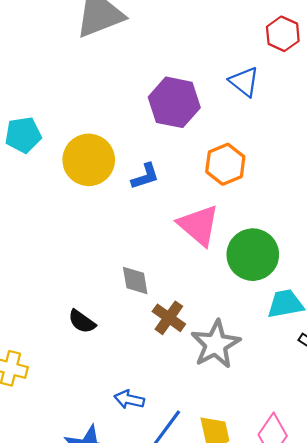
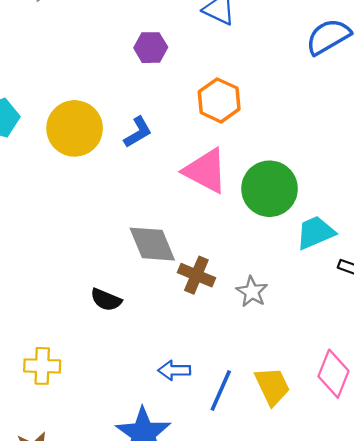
purple hexagon: (174, 102) -> (151, 48), size x0.6
gray diamond: (135, 281) -> (152, 244), size x1.4
gray star: (216, 344) -> (252, 292), size x0.6

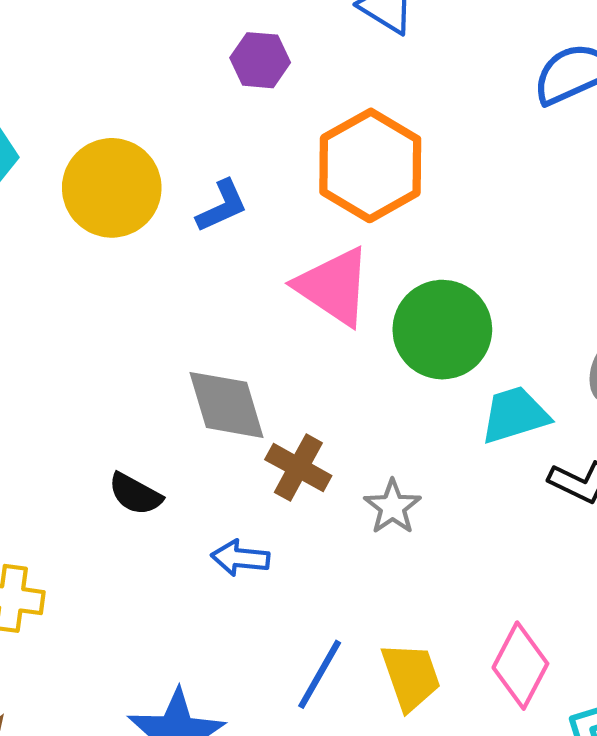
orange hexagon: (219, 100) -> (370, 165), size x1.4
blue arrow: (174, 370) -> (240, 558), moved

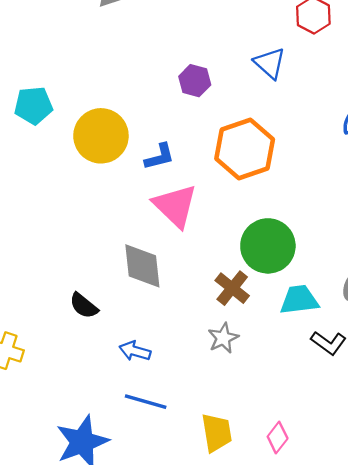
pink triangle: (334, 286) -> (175, 206), moved
brown cross: (298, 468) -> (232, 288), moved
pink diamond: (520, 666) -> (278, 437), size x0.7
blue line: (320, 674) -> (146, 402), moved, turned 66

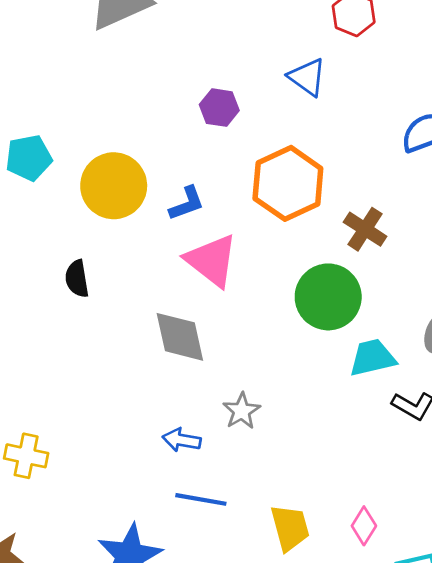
brown cross: (232, 288) -> (365, 229), moved
black semicircle: (84, 306) -> (77, 279), moved, turned 48
gray star: (223, 338) -> (242, 411), moved

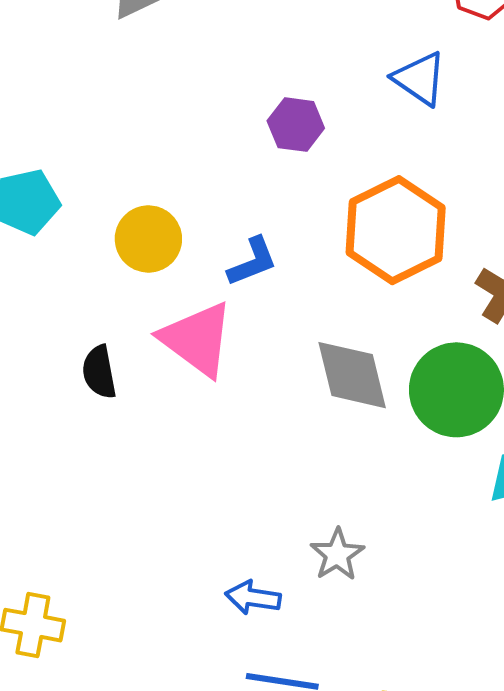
yellow circle: (114, 186) -> (148, 239), size x0.7
pink triangle: (212, 260) -> (197, 339), moved
gray diamond: (180, 337) -> (352, 375), moved

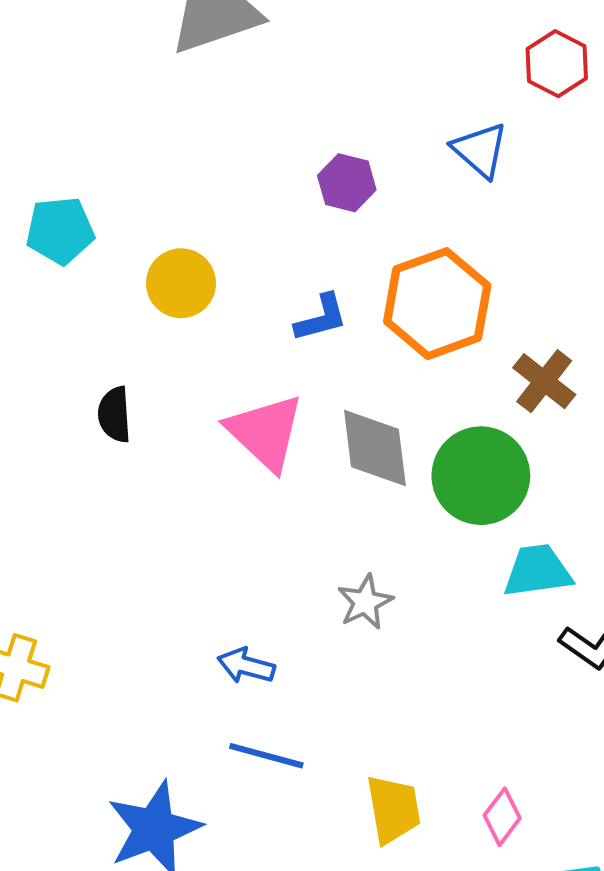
blue L-shape: (253, 262) -> (321, 318), moved
pink triangle: (197, 339) -> (265, 432), moved
gray star: (337, 554) -> (365, 602), moved

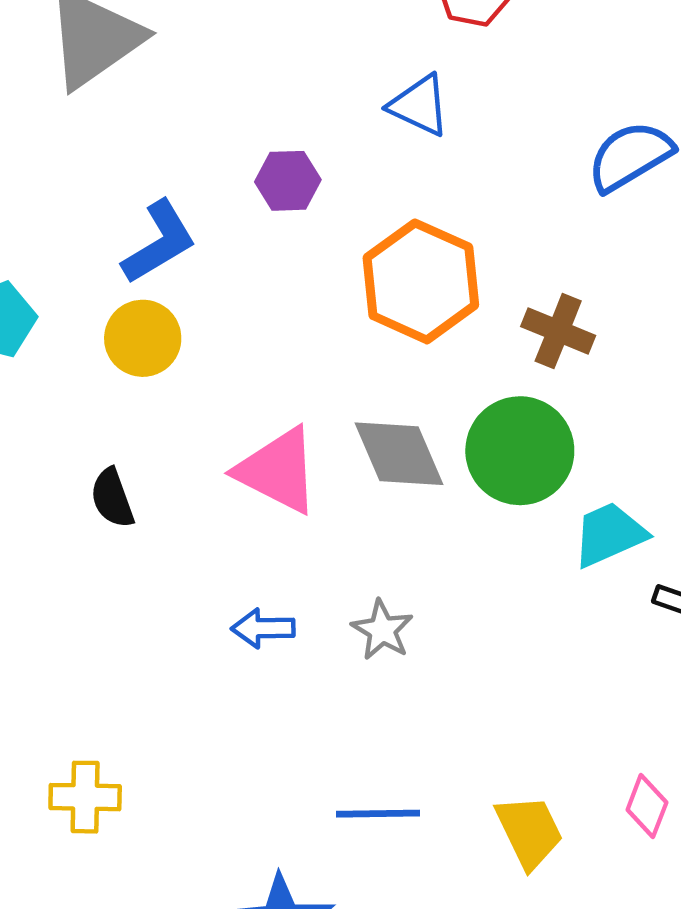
blue L-shape: (321, 318) -> (159, 242), moved, size x1.4
gray star: (365, 602) -> (382, 630), moved
blue arrow: (246, 666) -> (263, 628), moved

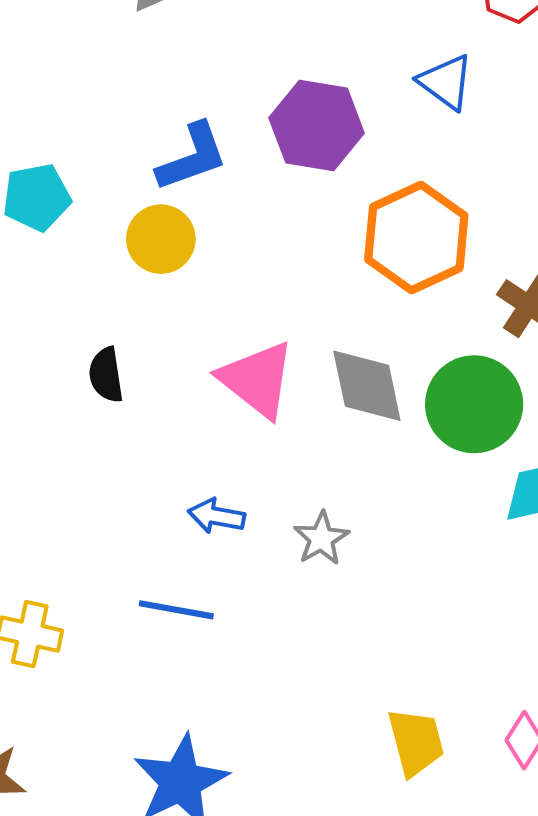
purple hexagon: (288, 181) -> (317, 126), size x1.6
blue line: (378, 814) -> (176, 610), moved

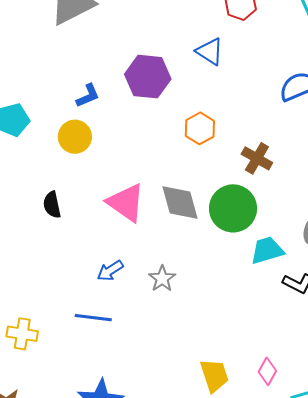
blue L-shape: (192, 157) -> (88, 96), size x0.7
orange hexagon: (416, 237) -> (200, 128), size x0.6
blue arrow: (216, 516) -> (110, 271), turned -40

